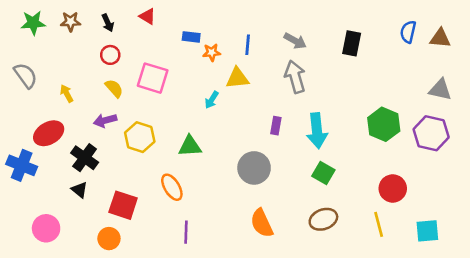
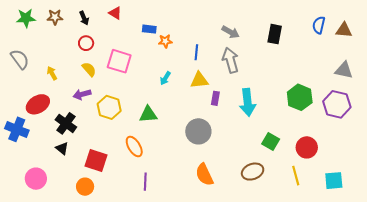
blue line: (248, 45) -> (196, 52), moved
yellow triangle: (237, 78) -> (199, 80), moved
green square: (323, 173) -> (271, 141), moved

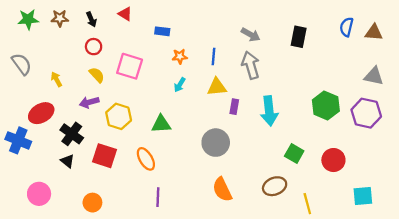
orange star: (165, 41) -> (180, 56), moved
red square: (96, 161) -> (104, 156), moved
yellow line: (296, 176) -> (307, 204), moved

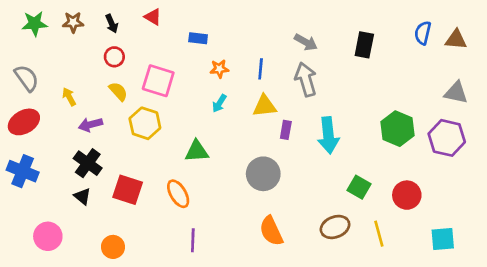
purple arrow: (89, 102) -> (90, 125), moved
red ellipse: (41, 113) -> (24, 122), moved
yellow hexagon: (119, 116) -> (145, 123), moved
yellow line: (307, 204) -> (379, 234), moved

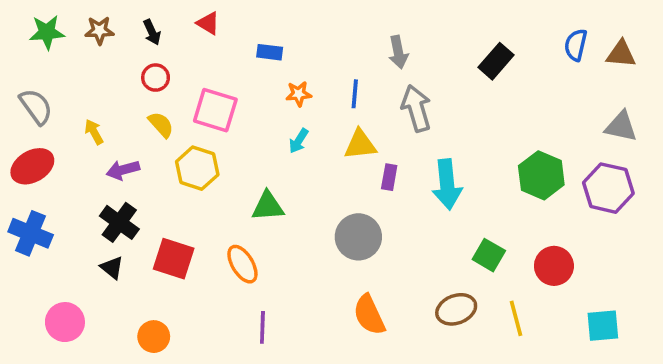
gray arrow: (306, 42) -> (398, 52), moved, turned 50
black rectangle: (364, 45) -> (496, 61), turned 30

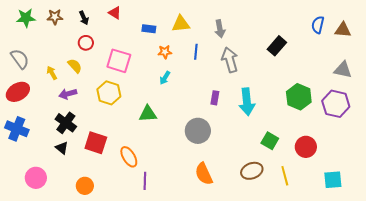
black rectangle: (496, 61) -> (277, 46), moved
yellow semicircle: (161, 125) -> (75, 66), moved
yellow triangle: (360, 145) -> (181, 24), moved
orange ellipse: (242, 264) -> (129, 157), moved

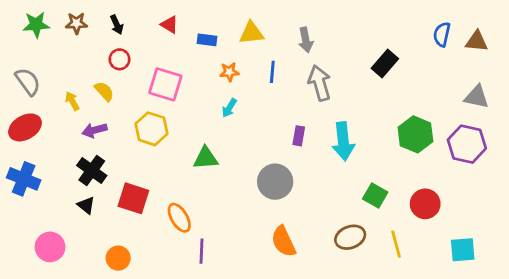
red triangle: (115, 13) -> (170, 25), moved

